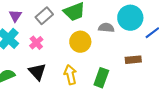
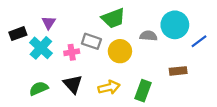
gray rectangle: (44, 16) -> (91, 41), moved, turned 60
pink cross: (36, 43) -> (72, 52), turned 32
yellow arrow: (70, 75) -> (109, 87), turned 90

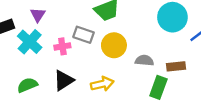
gray semicircle: (148, 36) -> (144, 60), moved
black triangle: (73, 84) -> (64, 80), turned 40
green rectangle: (143, 91) -> (158, 87), moved

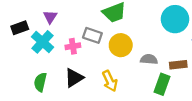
yellow arrow: (102, 84) -> (110, 81), turned 78
green semicircle: (27, 85) -> (40, 82), turned -54

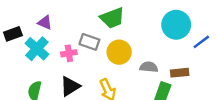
purple triangle: (50, 17) -> (45, 22), turned -40

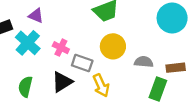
gray rectangle: (89, 42) -> (82, 63), moved
pink cross: (69, 53) -> (61, 48), turned 35

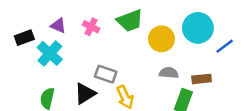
yellow circle: (113, 46) -> (161, 39), moved
pink cross: (61, 48) -> (91, 27), moved

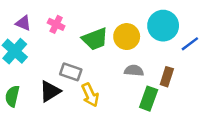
green trapezoid: (130, 21) -> (95, 39), moved
brown rectangle: (202, 79) -> (167, 77), turned -66

